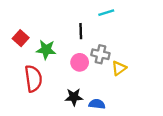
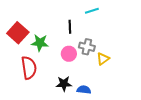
red square: (21, 38) -> (18, 33), size x1.5

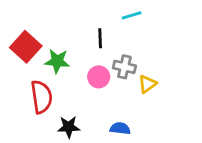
black star: (64, 84) -> (69, 127), moved

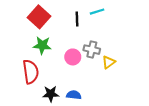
black line: (100, 38) -> (77, 19), moved
red square: (26, 47) -> (39, 17), moved
blue semicircle: (120, 128) -> (74, 95), moved

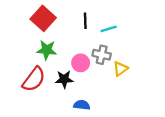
cyan line: (97, 12) -> (109, 29), moved
red semicircle: (31, 72) -> (34, 79), turned 45
black star: (51, 94) -> (64, 79), moved

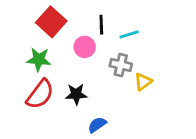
green star: (47, 50) -> (39, 59), moved
pink circle: (81, 63) -> (85, 47), moved
blue semicircle: (82, 105) -> (97, 125), turned -42

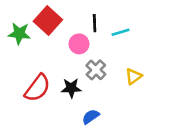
green star: (39, 59) -> (19, 34), moved
gray cross: (121, 65) -> (96, 70), moved, turned 30

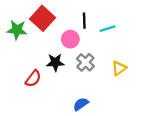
red semicircle: (37, 88) -> (33, 79), size x0.7
black star: (71, 88) -> (55, 62), moved

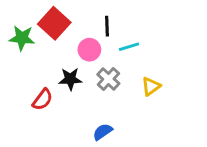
cyan line: (107, 29) -> (129, 47), moved

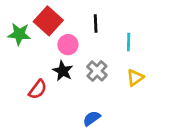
cyan line: (129, 47) -> (129, 42), moved, turned -72
pink circle: (89, 50) -> (68, 45), moved
black star: (70, 79) -> (63, 71), turned 30

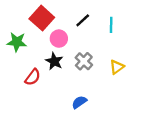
black line: (96, 24) -> (83, 20), turned 49
green star: (19, 34) -> (17, 42), moved
cyan line: (129, 42) -> (111, 25), moved

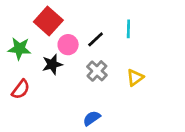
black line: (83, 20) -> (96, 39), moved
black star: (54, 61) -> (52, 64), moved, turned 30
red semicircle: (33, 77) -> (21, 89), moved

